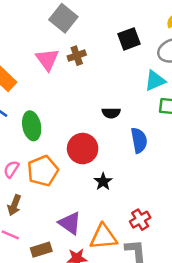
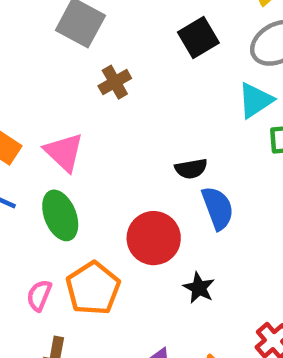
pink triangle: (47, 59) -> (64, 152), moved
blue semicircle: (139, 140) -> (218, 208), moved

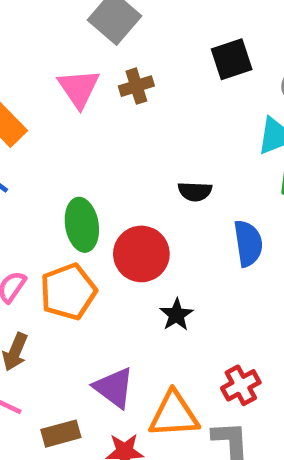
pink triangle: (64, 152) -> (79, 88), moved
blue semicircle: (218, 208) -> (248, 243), moved
green ellipse: (60, 215) -> (82, 225), moved

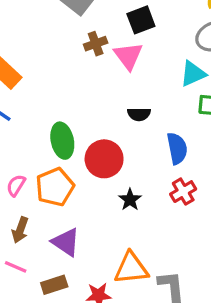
black square: (232, 59) -> (141, 20), moved
pink triangle: (79, 88) -> (128, 56), moved
red cross: (241, 385) -> (183, 192), moved
purple triangle: (114, 388) -> (66, 242), moved

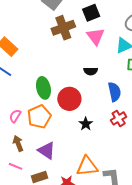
brown cross: (96, 44) -> (63, 28), size x1.6
pink triangle: (128, 56) -> (96, 36), moved
brown arrow: (20, 230) -> (18, 143), turned 140

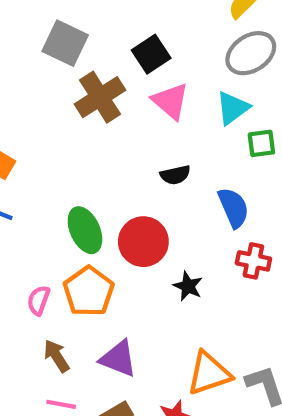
red cross: (119, 118) -> (253, 261), turned -35

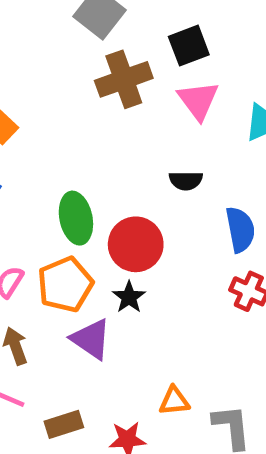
black star: (188, 286) -> (129, 297), moved
purple triangle: (118, 359) -> (91, 339), moved
orange triangle: (209, 373) -> (174, 401), size x0.6

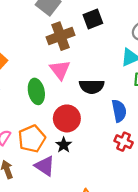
pink triangle: (198, 100) -> (60, 70), moved
black semicircle: (186, 181) -> (92, 86), size x1.5
green ellipse: (76, 218) -> (36, 91), moved

